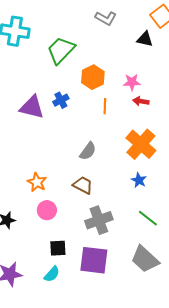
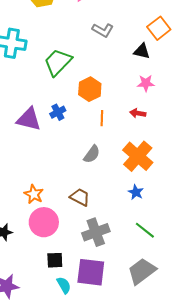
pink star: (132, 82) -> (146, 83), moved
gray semicircle: (88, 151) -> (92, 154), moved
pink circle: (47, 210) -> (44, 222), size x1.5
gray trapezoid: (145, 259) -> (142, 271), turned 100
cyan semicircle: (52, 274) -> (64, 285), moved, turned -72

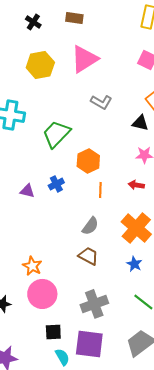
purple triangle: (29, 119) -> (27, 191), size x0.6
brown trapezoid: (80, 197) -> (88, 256), moved

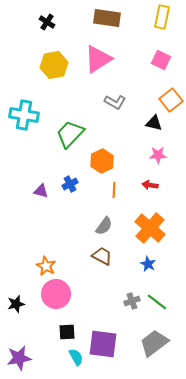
brown rectangle: (74, 18) -> (107, 18), moved, size x1.5
gray cross: (94, 304) -> (132, 301), moved, size x0.6

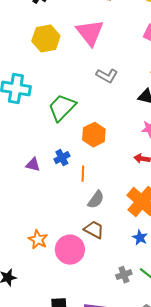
pink triangle: (98, 59) -> (90, 33), turned -36
orange line: (114, 190) -> (83, 174), moved
pink circle: (56, 294) -> (70, 250), moved

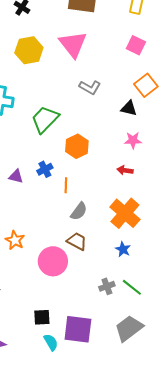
orange star: (38, 240) -> (15, 240), moved

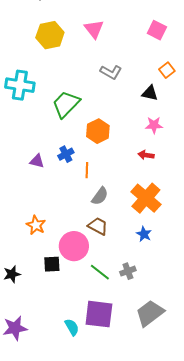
pink triangle: (73, 44) -> (94, 29), size x0.7
orange square: (146, 85) -> (167, 70), size x0.7
green line: (132, 287) -> (100, 272), moved
black square: (42, 317) -> (52, 264), moved

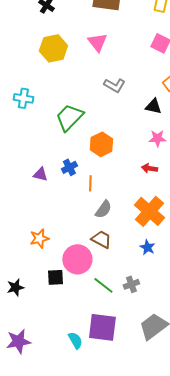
cyan cross: (20, 85) -> (23, 98), size x0.7
orange star: (36, 225) -> (39, 238), turned 30

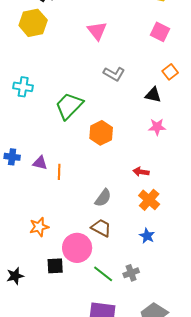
yellow hexagon: (53, 48) -> (33, 23), moved
blue cross: (69, 167) -> (12, 157), moved, turned 35
red arrow: (149, 168) -> (141, 172), moved
orange line: (90, 183) -> (59, 172), moved
orange cross: (149, 211) -> (149, 200), size x0.7

